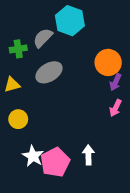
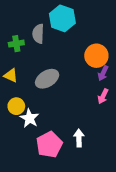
gray semicircle: (43, 38) -> (38, 34), turned -42
gray ellipse: (49, 72) -> (47, 79), moved
yellow triangle: (12, 85) -> (11, 75), turned 40
white star: (33, 156) -> (29, 118), moved

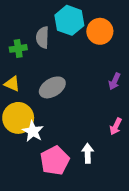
orange circle: (96, 56) -> (100, 31), moved
pink arrow: (103, 96) -> (116, 126), moved
yellow circle: (16, 106) -> (18, 118), size x1.6

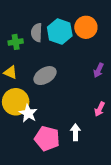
cyan hexagon: (69, 20) -> (60, 31), moved
pink pentagon: (55, 161) -> (47, 139), turned -30

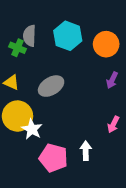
orange circle: (86, 27) -> (106, 44), moved
gray semicircle: (37, 33) -> (29, 36), moved
green cross: (16, 42) -> (17, 48), turned 32

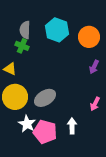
green cross: (17, 48) -> (22, 46), moved
gray ellipse: (51, 86) -> (45, 98), moved
white star: (32, 129) -> (27, 124), moved

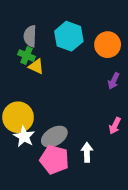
yellow triangle: (10, 69) -> (36, 66), moved
gray ellipse: (45, 98) -> (54, 137), moved
white star: (27, 124) -> (24, 137), moved

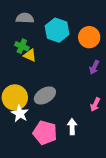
gray semicircle: (30, 36) -> (25, 18), moved, turned 90
gray ellipse: (54, 137) -> (45, 95), moved

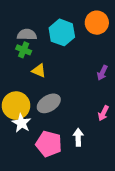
gray semicircle: (25, 18) -> (27, 35), moved
orange circle: (89, 37) -> (97, 23), moved
yellow triangle: (30, 55) -> (39, 71), moved

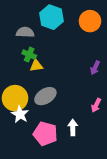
cyan hexagon: (62, 32) -> (51, 17), moved
green cross: (24, 50) -> (29, 55), moved
yellow triangle: (39, 71) -> (36, 66), turned -32

